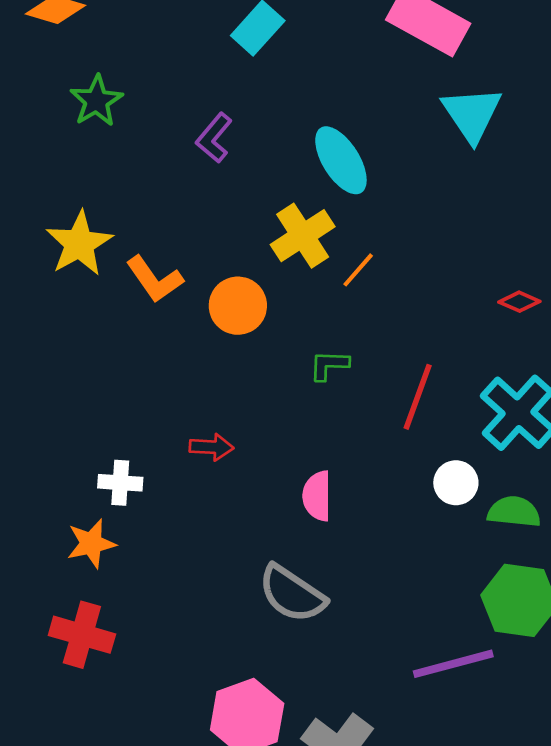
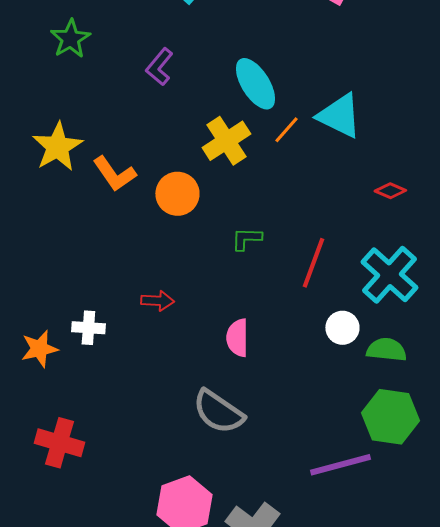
cyan triangle: (472, 114) -> (339, 116), moved, turned -30
orange line: (358, 270) -> (286, 130), moved
orange star: (91, 544) -> (39, 349), moved

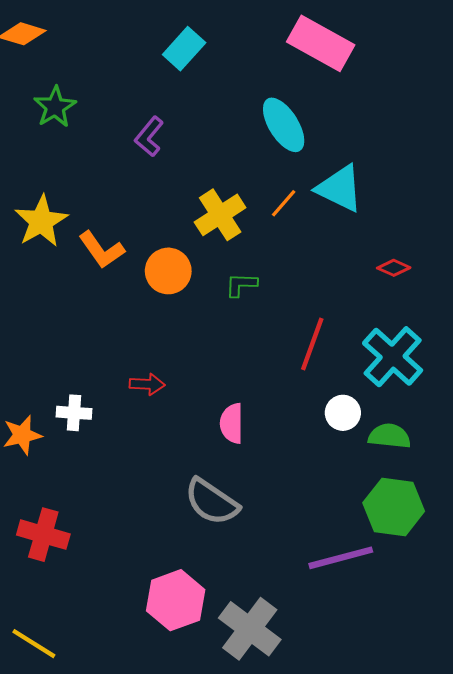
cyan ellipse: (255, 84) -> (284, 125), moved
green L-shape: (246, 239) -> (241, 285), moved

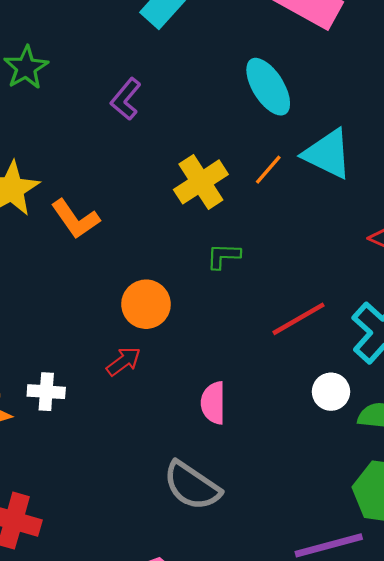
orange circle: (168, 271) -> (146, 304), moved
red line: (312, 344) -> (298, 319), turned 40
red arrow: (147, 384) -> (124, 361), turned -40

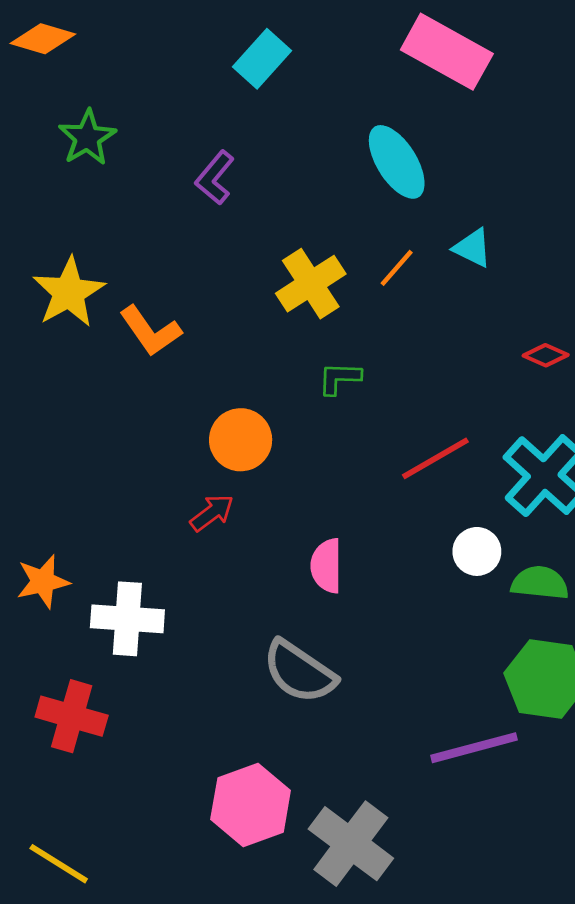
cyan triangle: (328, 154) -> (473, 248), size x0.6
white cross: (46, 392) -> (127, 619), moved, size x1.5

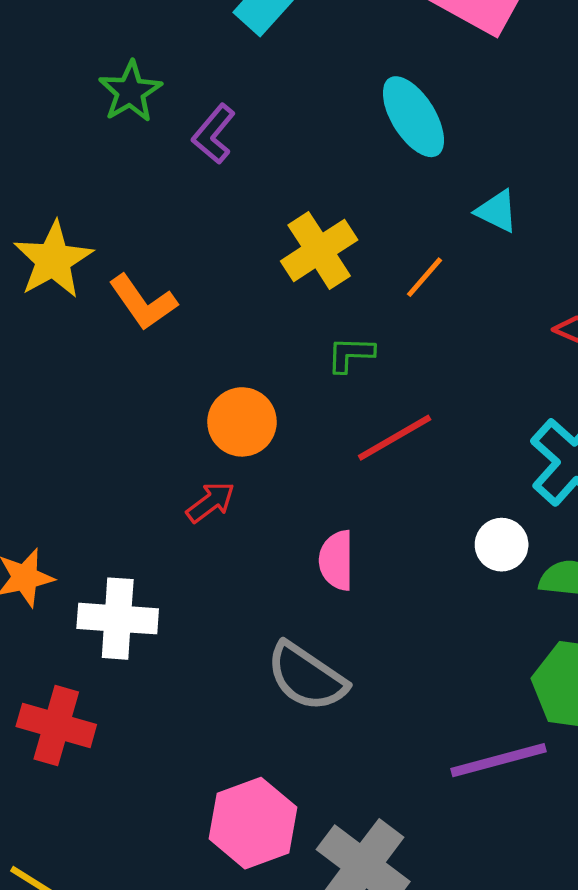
green star: (87, 138) -> (130, 92), moved
orange line: (397, 268) -> (424, 277), moved
red line: (435, 458) -> (395, 438), moved

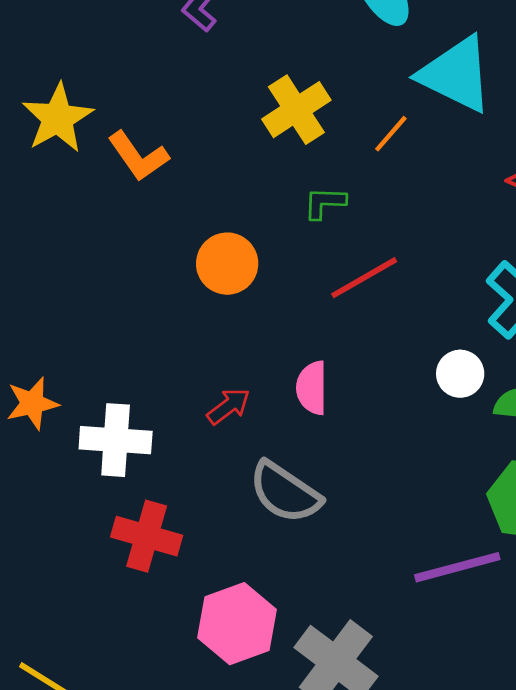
cyan triangle: (497, 211) -> (456, 74), size x2.0
red arrow: (211, 502) -> (229, 406), moved
red cross: (56, 726) -> (147, 536), moved

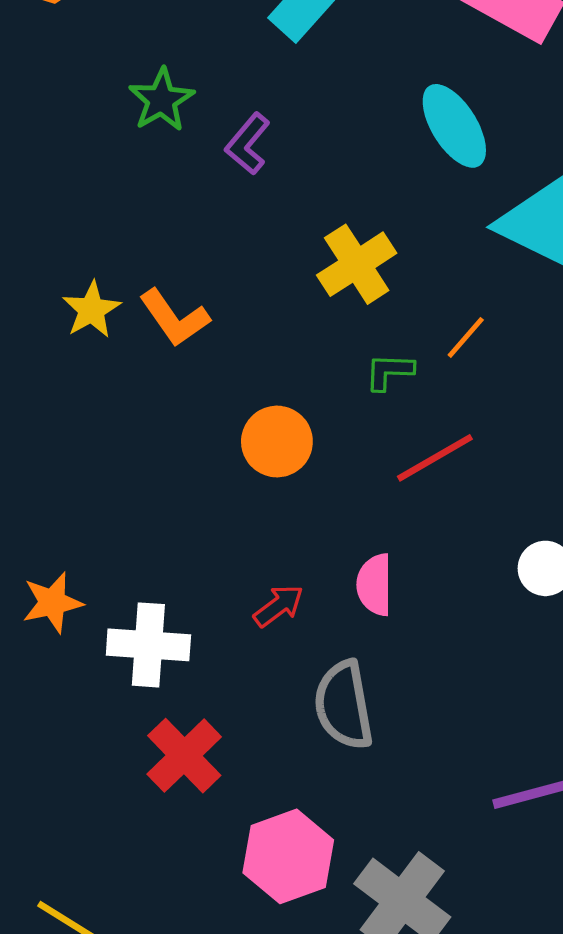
yellow star: (58, 118) -> (91, 310), moved, size x0.7
orange line: (391, 134) -> (466, 337), moved
gray semicircle: (285, 492) -> (344, 705), turned 46
red cross: (147, 536) -> (184, 756), turned 30

